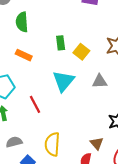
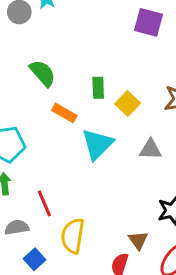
green semicircle: (22, 22) -> (43, 73), moved, turned 138
orange rectangle: (24, 55) -> (64, 113), moved
red line: (35, 104) -> (44, 203), moved

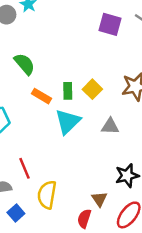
green rectangle: (98, 88) -> (68, 91), moved

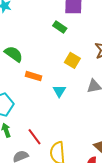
green rectangle: (68, 91) -> (60, 27), moved, turned -40
cyan triangle: (68, 122) -> (59, 91), size x0.6

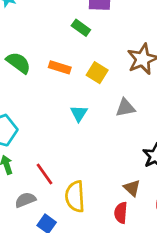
orange rectangle: (33, 76) -> (60, 67), moved

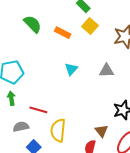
yellow square: (97, 73) -> (90, 26), moved
red line: (45, 174) -> (38, 110), turned -48

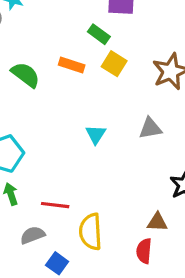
orange rectangle: (63, 33) -> (72, 65), moved
brown triangle: (101, 131) -> (157, 222), turned -40

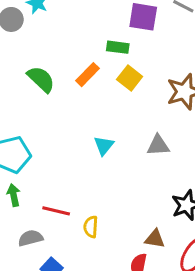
green rectangle: (99, 34) -> (118, 47), turned -35
orange rectangle: (72, 65) -> (88, 75), turned -70
yellow semicircle: (91, 232) -> (91, 227), moved, size x0.6

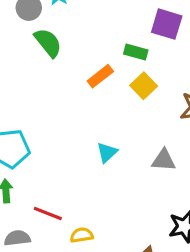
green semicircle: (41, 79) -> (48, 43), moved
yellow semicircle: (91, 227) -> (82, 235), turned 70

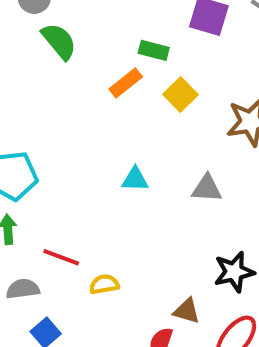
green rectangle: (136, 52) -> (154, 50), moved
cyan triangle: (107, 152) -> (135, 179), turned 45

